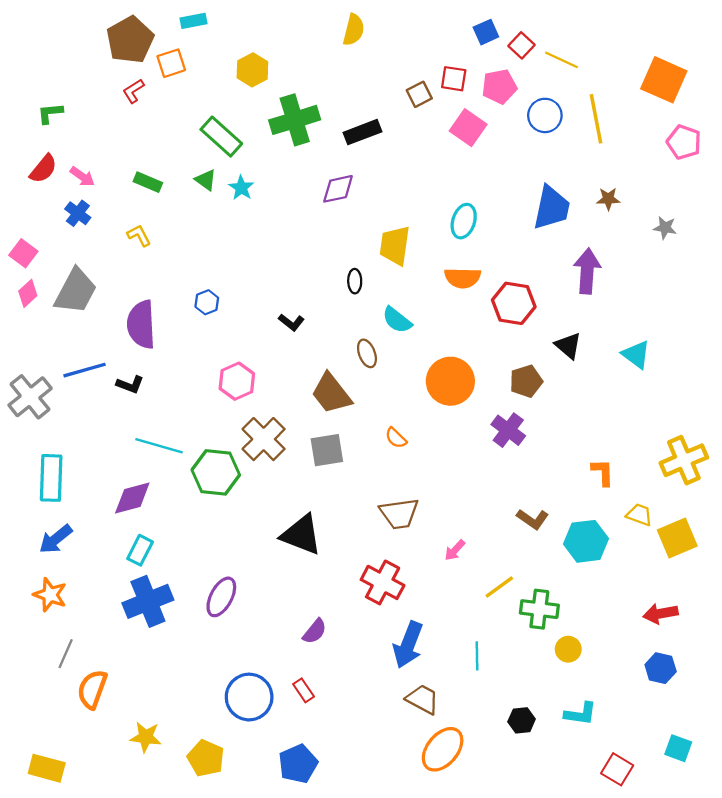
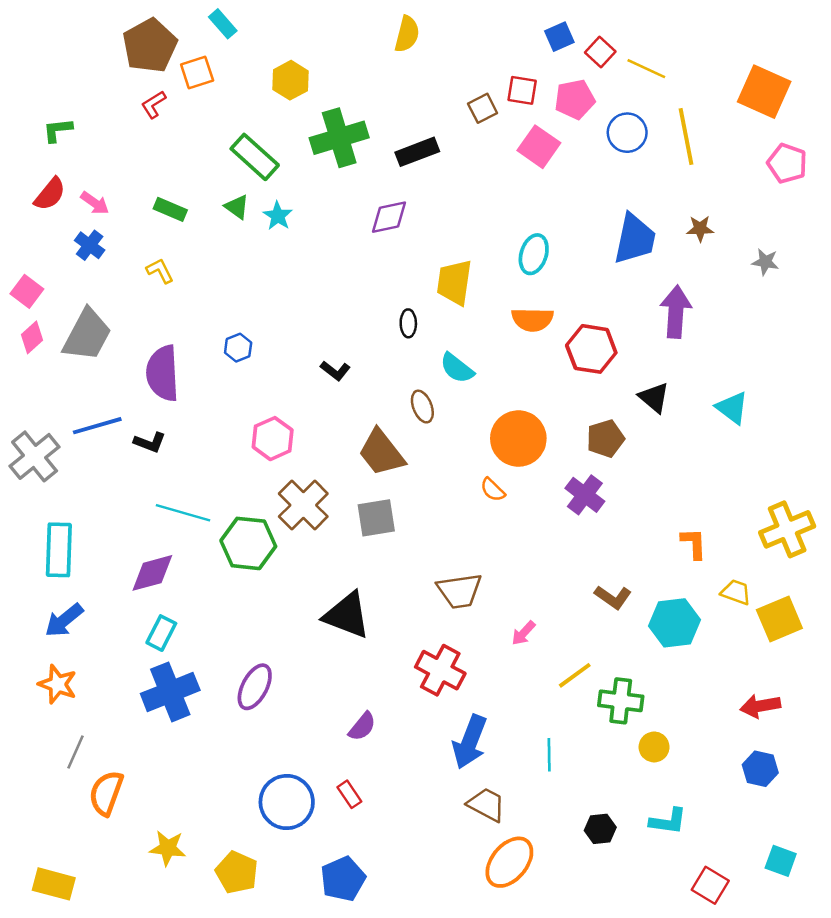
cyan rectangle: (193, 21) -> (223, 24), turned 60
orange semicircle: (396, 438) -> (493, 490), moved

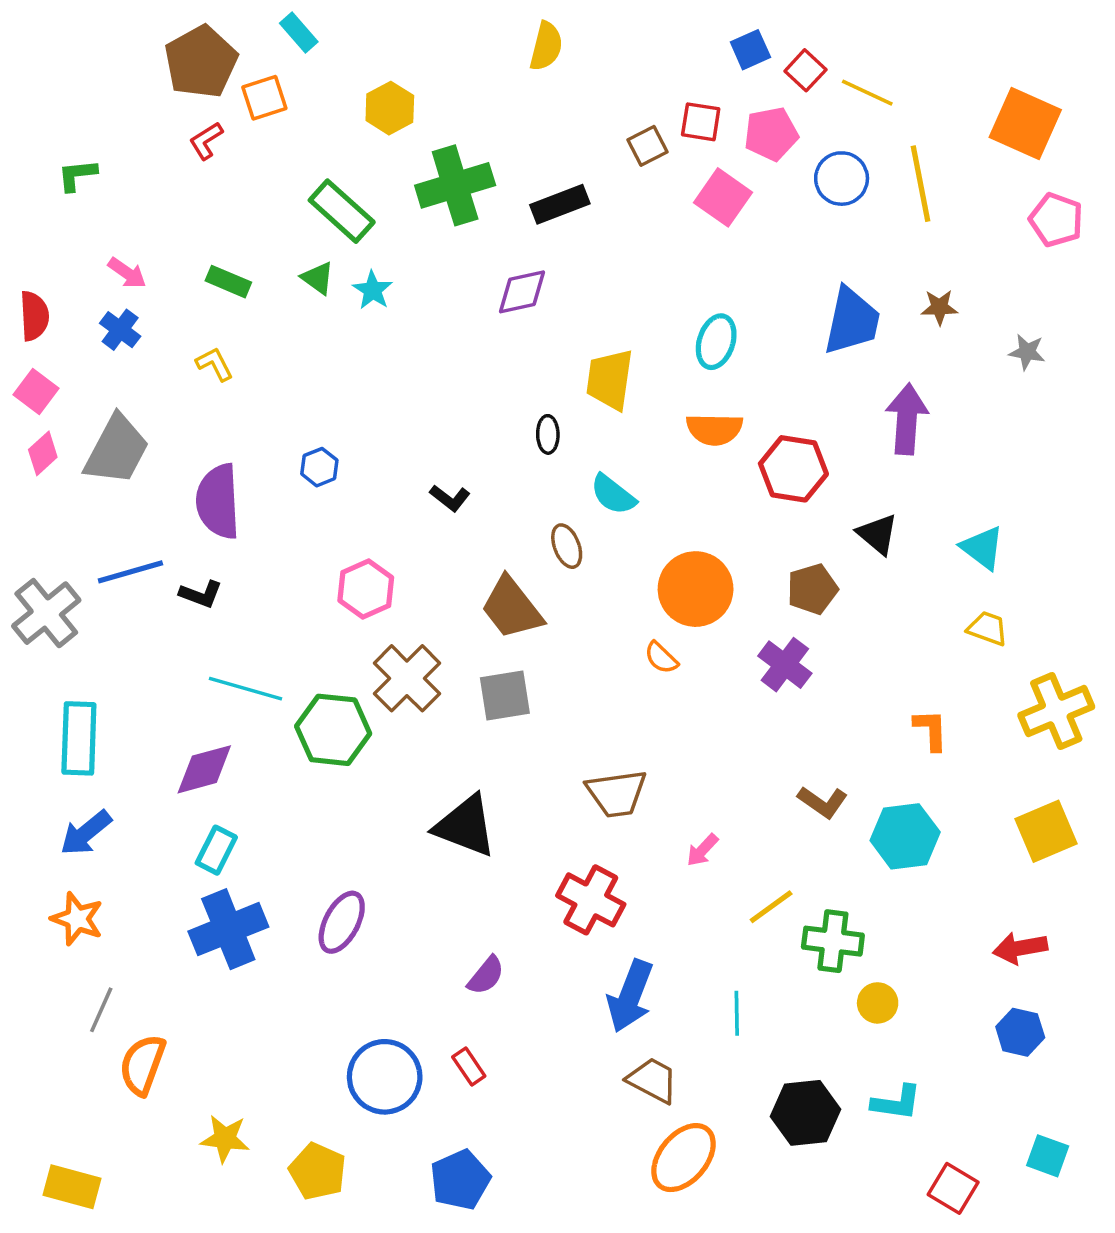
red semicircle: (50, 194) -> (34, 316), moved, turned -42
yellow trapezoid: (736, 592) -> (988, 629), moved
black hexagon: (600, 829) -> (805, 1113), size x1.6

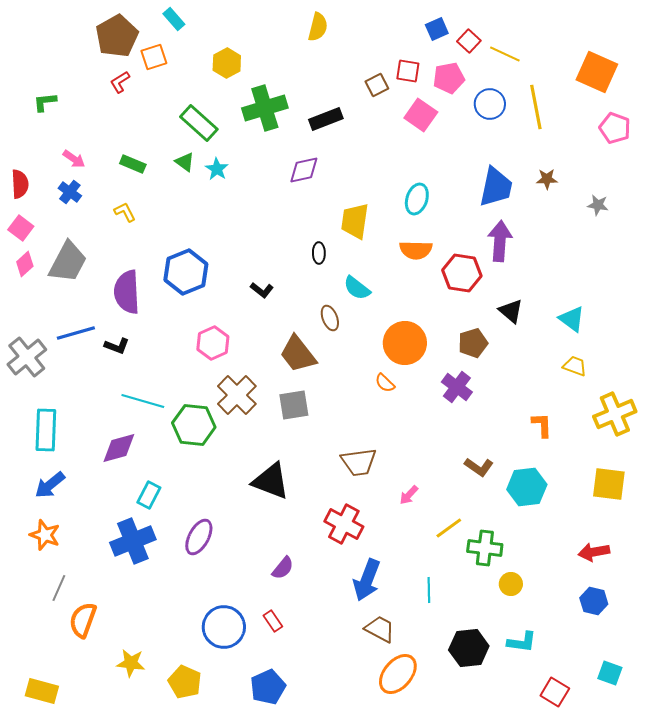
purple arrow: (907, 419) -> (500, 241), moved
blue hexagon: (319, 467) -> (186, 272), size x2.0
yellow square: (1046, 831) -> (609, 484), turned 30
cyan rectangle: (216, 850) -> (149, 495), moved

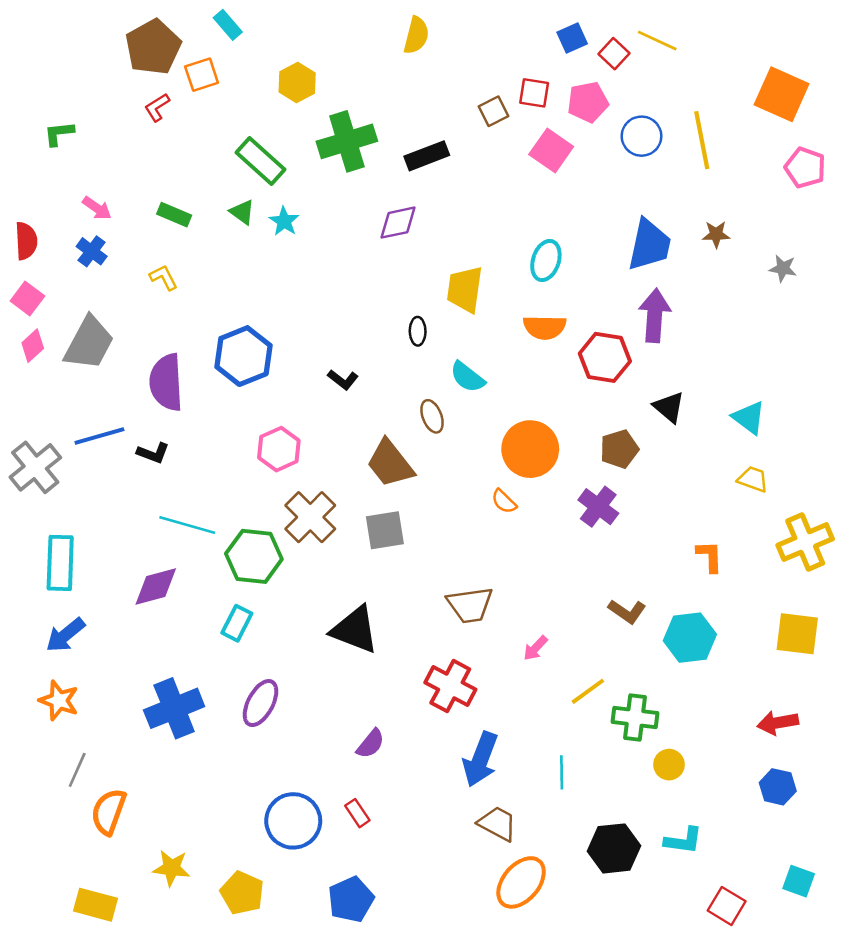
yellow line: (505, 54) -> (657, 41), moved
cyan rectangle: (149, 495) -> (237, 623), moved
yellow rectangle: (42, 691) -> (96, 905), moved

